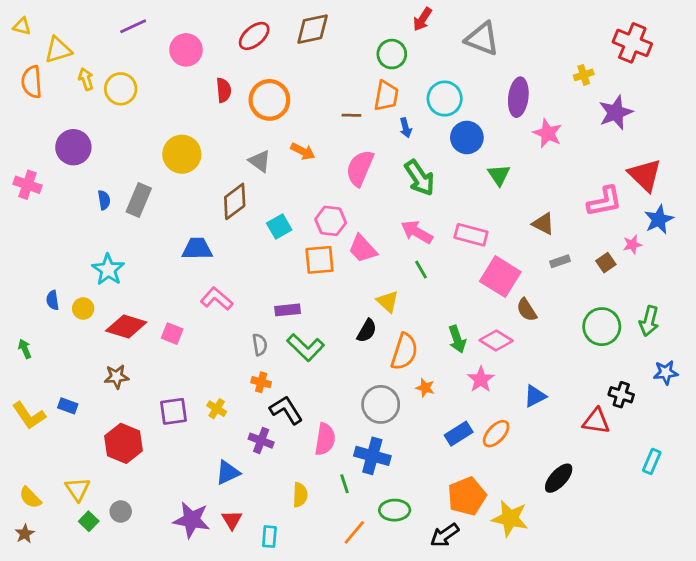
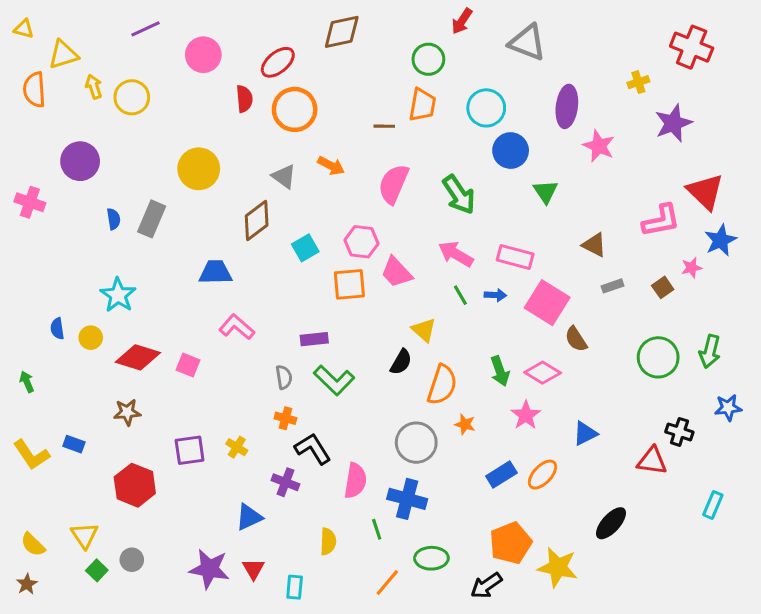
red ellipse: (254, 36) -> (278, 62), moved
blue arrow: (406, 128) -> (495, 295), moved, turned -72

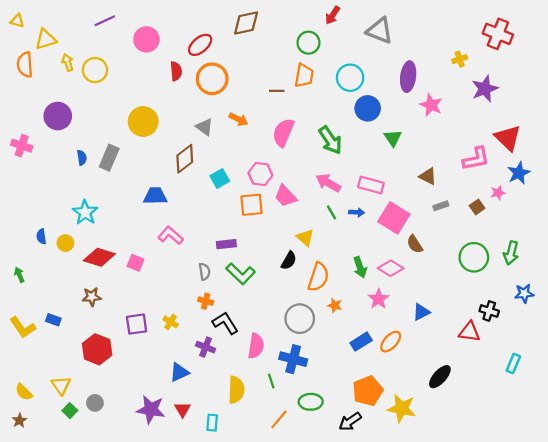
yellow semicircle: (328, 541) -> (236, 390), size x1.4

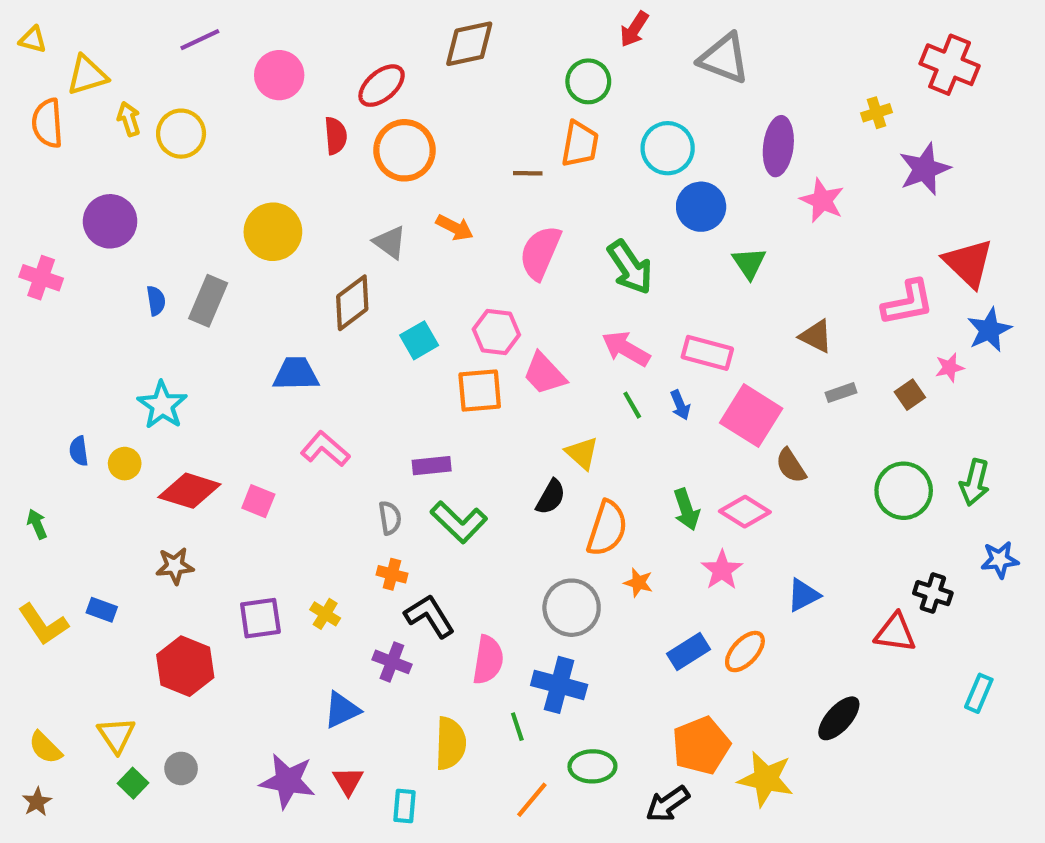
blue arrow: (357, 212) -> (680, 405), turned 64

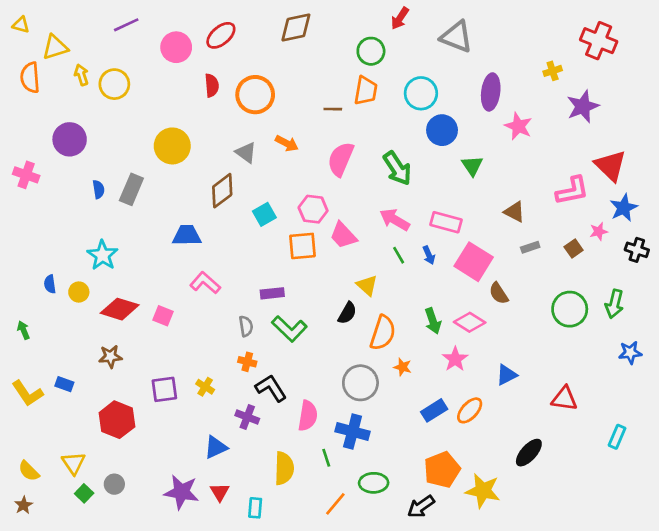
red ellipse: (382, 86) -> (221, 35), moved
black cross: (933, 593) -> (637, 250), moved

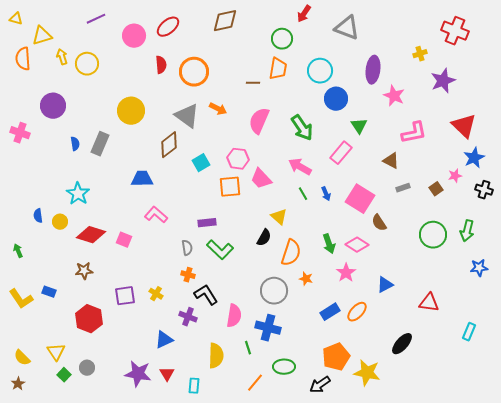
gray triangle: (246, 153) -> (187, 116), size x1.5
pink L-shape: (572, 191) -> (414, 133), moved
pink rectangle: (446, 222) -> (341, 153), moved, turned -65

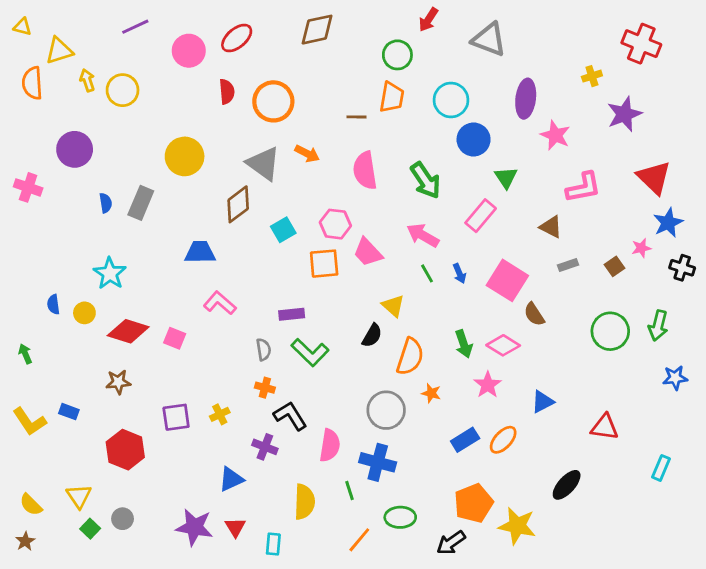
pink semicircle: (259, 121) -> (365, 171), turned -32
yellow cross: (156, 294) -> (220, 414), turned 32

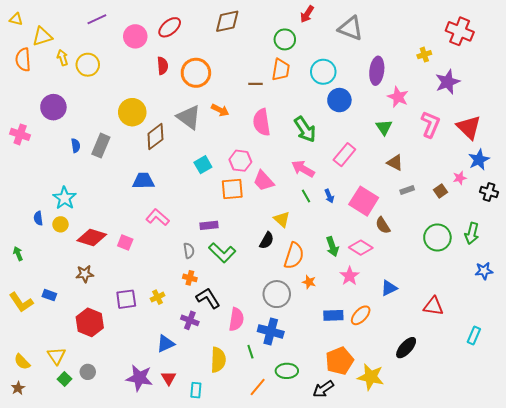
green triangle: (506, 178) -> (384, 127), moved
pink L-shape: (583, 187) -> (430, 124), moved, turned -56
brown diamond: (238, 204) -> (155, 136), moved
cyan star: (110, 273) -> (65, 198), moved
blue rectangle: (465, 440) -> (333, 315), turned 30

